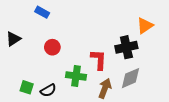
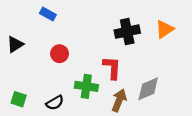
black cross: (126, 47) -> (127, 32), moved
green square: (27, 87) -> (19, 99), moved

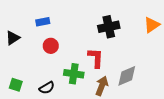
blue rectangle: (48, 14) -> (43, 22), moved, turned -40
orange triangle: (165, 29) -> (152, 25), moved

